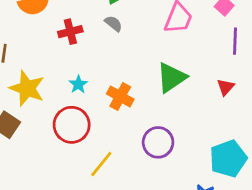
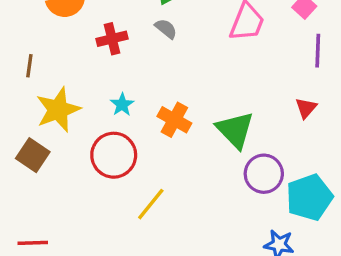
green triangle: (172, 78) -> (235, 130), moved, turned -40
yellow star: (27, 88) -> (58, 110), turned 30
purple circle: (158, 142) -> (264, 174), moved

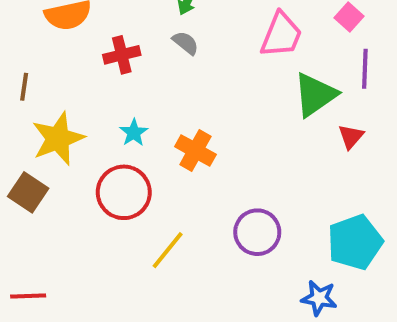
green triangle: (235, 130) -> (315, 95), moved, turned 39
purple circle: (264, 174) -> (257, 232), moved

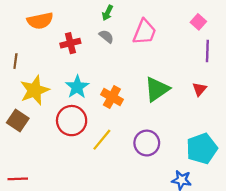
pink trapezoid: (281, 35) -> (145, 32), moved
green triangle: (315, 95) -> (157, 89), moved
cyan star: (134, 133) -> (77, 87), size x1.5
yellow line: (168, 250) -> (102, 140), moved

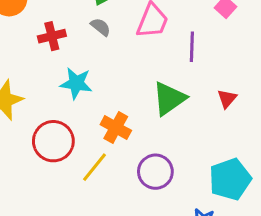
purple line: (207, 51) -> (192, 47), moved
cyan star: (77, 87) -> (76, 83), moved, turned -30
orange cross: (112, 97) -> (116, 127), moved

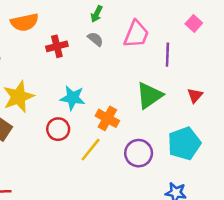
cyan star: (76, 83) -> (73, 98), moved
red circle: (53, 141) -> (58, 129), size x0.7
cyan pentagon: (230, 179) -> (184, 144), moved

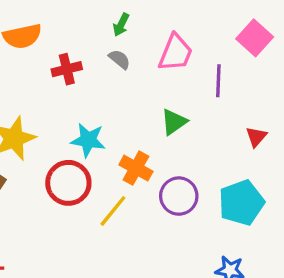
pink square: (194, 23) -> (255, 38), size x1.5
green triangle: (149, 95) -> (174, 122), moved, size x0.7
red circle: (58, 129) -> (68, 183), size x1.4
purple circle: (139, 153) -> (179, 196), moved

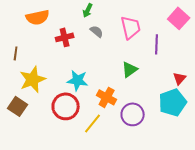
green arrow: (121, 25) -> (88, 10), moved
pink trapezoid: (175, 53) -> (131, 27), turned -35
cyan pentagon: (241, 203) -> (173, 102), moved

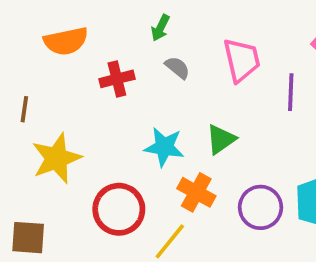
green triangle: (130, 69) -> (221, 139), moved
cyan star: (78, 80) -> (164, 147), moved
brown square: (18, 106) -> (28, 238), moved, turned -30
purple circle: (133, 114) -> (261, 207), moved

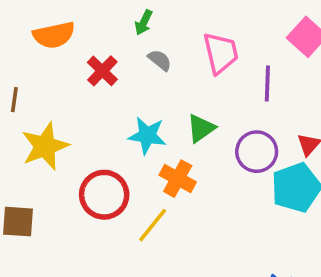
red cross: (117, 79) -> (102, 71), turned -32
purple circle: (261, 207) -> (257, 152), moved

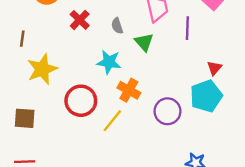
gray semicircle: (160, 60) -> (117, 26), moved, turned -147
green triangle: (201, 128) -> (144, 42), moved, turned -36
purple circle: (257, 152) -> (167, 111), moved

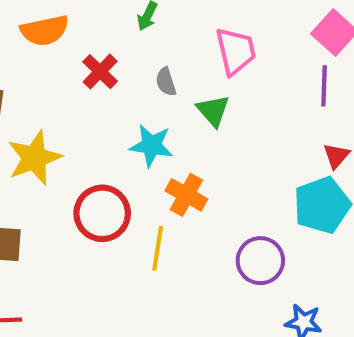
purple line: (187, 28) -> (324, 86), moved
purple circle: (167, 111) -> (260, 261), moved
yellow line: (112, 121) -> (158, 248), turned -30

